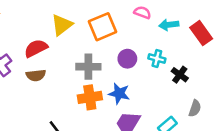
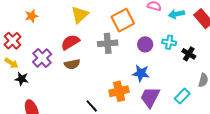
yellow triangle: (62, 25) -> (80, 15), moved
gray cross: (88, 67) -> (108, 43), moved
orange cross: (90, 97) -> (119, 91), moved

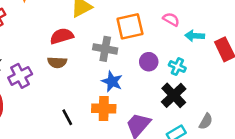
black cross: (189, 54) -> (174, 95), moved, size x1.5
purple cross: (42, 58) -> (20, 76), moved
blue star: (141, 73) -> (112, 81), moved

